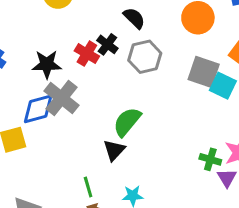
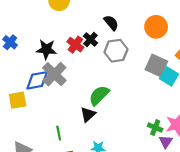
green line: (88, 187) -> (59, 133), moved

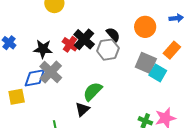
black semicircle: (111, 23) -> (113, 35), moved
black cross: (90, 40) -> (84, 39), size x1.5

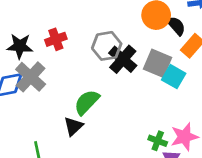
black semicircle: (113, 35) -> (176, 26), moved
black cross: (84, 39) -> (123, 59), moved
red cross: (70, 44) -> (56, 39), turned 35

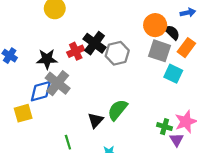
black cross: (123, 59) -> (95, 43), moved
gray square: (158, 63) -> (159, 51), moved
green semicircle: (87, 102) -> (117, 110), moved

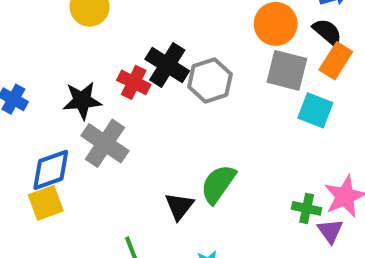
black semicircle: (172, 32) -> (327, 32), moved
red cross: (76, 51) -> (134, 82), turned -35
blue diamond: (41, 91) -> (51, 170), moved

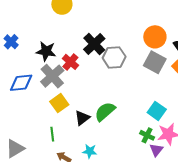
red cross: (134, 82) -> (70, 62), moved
cyan square: (315, 110) -> (157, 111), moved
yellow square: (46, 203) -> (59, 103), moved, turned -30

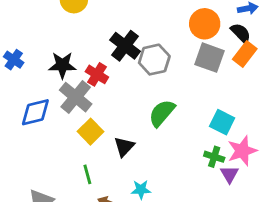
green semicircle: (105, 111) -> (162, 113), moved

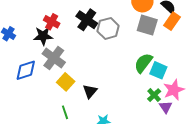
red cross: (97, 74) -> (52, 22), moved
green semicircle: (162, 113) -> (143, 63), moved
green cross: (214, 157) -> (154, 95), turned 32

